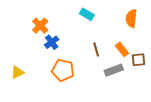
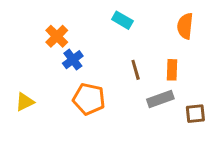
orange rectangle: (122, 49) -> (172, 70), turned 40
brown square: (139, 60) -> (195, 114), moved

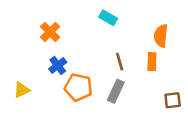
orange semicircle: (185, 26) -> (161, 36), moved
blue cross: (73, 60) -> (58, 65), moved
gray rectangle: (160, 99) -> (116, 91), moved, turned -45

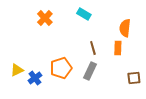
orange cross: (50, 32) -> (45, 18), moved
blue cross: (58, 65) -> (35, 78), moved
orange pentagon: (78, 87) -> (61, 68), turned -30

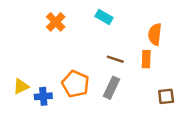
brown line: (93, 48) -> (115, 59), turned -56
orange pentagon: (61, 68) -> (76, 84), turned -30
blue cross: (35, 78) -> (43, 96), turned 32

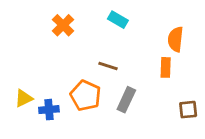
brown line: (115, 59) -> (108, 66), moved

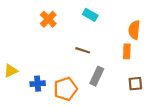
orange pentagon: (86, 96) -> (66, 89), moved, turned 30
yellow triangle: (24, 98) -> (11, 71), moved
brown square: (188, 110) -> (135, 84), moved

